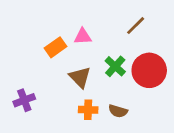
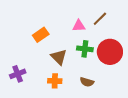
pink triangle: (83, 36) -> (79, 26), moved
green cross: (115, 66) -> (85, 49), turned -35
orange cross: (88, 110) -> (55, 81), moved

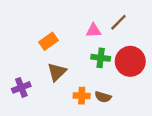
brown triangle: (59, 57) -> (57, 72), moved, turned 30
orange cross: (55, 81) -> (82, 96), moved

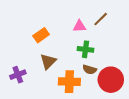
red circle: (130, 61) -> (111, 80), moved
orange cross: (82, 96) -> (69, 82), size x1.5
brown semicircle: (103, 97) -> (90, 70), moved

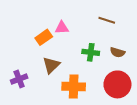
brown line: (101, 19) -> (107, 20), turned 63
pink triangle: (79, 26) -> (62, 28), moved
brown semicircle: (90, 70) -> (117, 52), moved

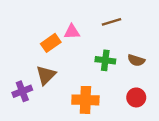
brown line: (107, 20) -> (111, 22), moved, turned -35
brown triangle: (51, 65) -> (46, 75), moved
red circle: (117, 84) -> (136, 97), size x0.6

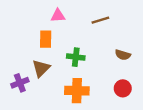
pink triangle: (72, 32) -> (58, 16), moved
orange rectangle: (51, 43) -> (46, 39), turned -54
green cross: (105, 60) -> (76, 57), moved

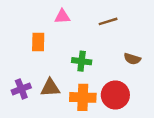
orange rectangle: (46, 39) -> (38, 42), moved
brown triangle: (41, 68) -> (50, 88), moved, turned 42
red circle: (123, 88) -> (115, 95), moved, size x1.5

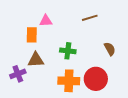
pink triangle: (62, 17) -> (46, 21), moved
brown semicircle: (132, 59) -> (110, 49), turned -136
brown triangle: (50, 88) -> (36, 60), moved

